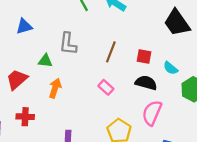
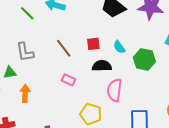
brown line: (111, 52) -> (64, 48), turned -42
cyan semicircle: (171, 68) -> (119, 47), turned 32

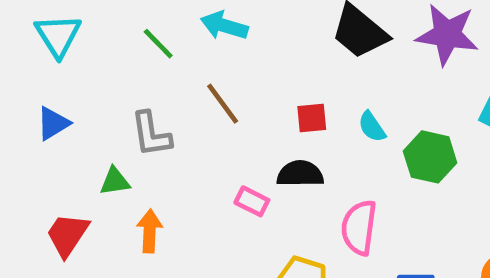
brown line: (64, 48) -> (223, 104), moved
black semicircle: (102, 66) -> (300, 174), moved

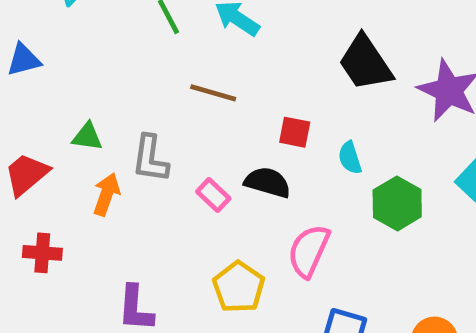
brown line: (223, 104) -> (213, 93), turned -54
blue triangle: (53, 123) -> (24, 60), moved
gray L-shape: (151, 134) -> (150, 159), moved

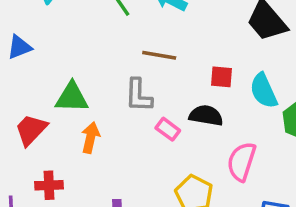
green triangle: (87, 137) -> (72, 97), size x1.5
cyan semicircle: (350, 158) -> (264, 91), size x1.5
gray L-shape: (150, 159) -> (139, 95), moved

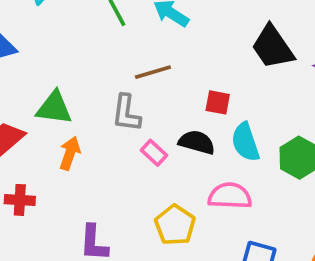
brown line: (159, 55) -> (153, 72), turned -32
cyan semicircle: (264, 91) -> (245, 142), moved
pink semicircle: (242, 162) -> (230, 196), turned 69

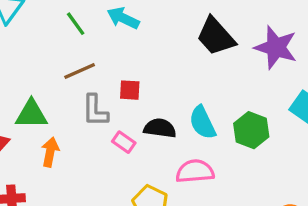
brown line: (153, 72) -> (80, 71), moved
red square: (218, 102) -> (130, 90), moved

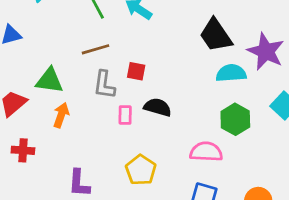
cyan semicircle: (202, 123) -> (231, 73), moved, turned 104
pink rectangle: (124, 142) -> (125, 115), turned 48
pink semicircle: (195, 171) -> (206, 152), moved

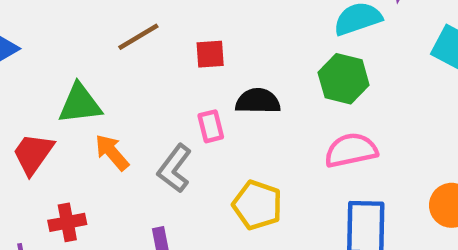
gray L-shape: (104, 85) -> (175, 168), moved, turned 44
orange arrow: (61, 115) -> (112, 152), turned -45
green hexagon: (235, 119) -> (344, 79), moved

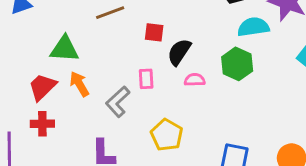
black semicircle: (258, 101) -> (179, 52), moved, turned -68
pink semicircle: (351, 150) -> (195, 80), moved, size x0.6
red trapezoid: (33, 154) -> (42, 87), moved

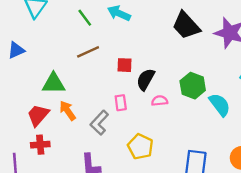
cyan semicircle: (253, 27) -> (220, 105), moved, turned 65

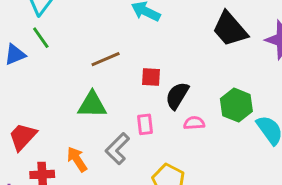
green line: (85, 18) -> (41, 38), moved
green triangle: (54, 83) -> (92, 105), moved
orange arrow: (68, 111) -> (77, 159), moved
red trapezoid: (38, 115) -> (23, 137), moved

